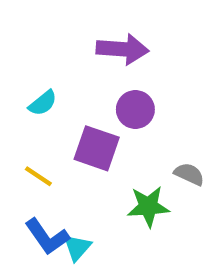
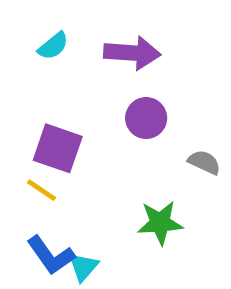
cyan semicircle: (43, 103) -> (53, 46), moved
purple square: (97, 148) -> (58, 148), moved
gray semicircle: (189, 174) -> (204, 162), moved

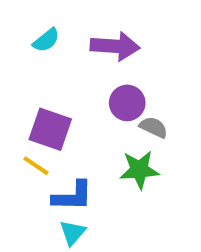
gray semicircle: (204, 162) -> (154, 127), moved
green star: (160, 223) -> (139, 170), moved
blue L-shape: (51, 255) -> (72, 196), moved, turned -54

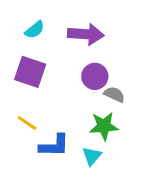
purple square: (50, 129) -> (30, 72), moved
cyan triangle: (72, 233) -> (92, 156), moved

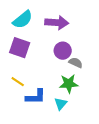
cyan semicircle: (35, 30) -> (23, 20), size x1.5

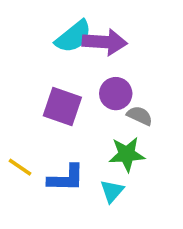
cyan semicircle: (23, 20) -> (73, 37), moved
purple square: (20, 48) -> (62, 106), moved
yellow line: (18, 82) -> (20, 167), moved

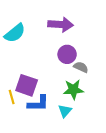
cyan semicircle: (73, 37) -> (15, 33), moved
purple square: (62, 106) -> (27, 85), moved
yellow line: (20, 167) -> (12, 97), turned 40

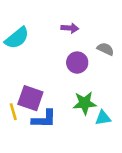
purple arrow: (61, 25) -> (70, 28), size x0.6
gray semicircle: (81, 67) -> (105, 49), moved
cyan triangle: (65, 111) -> (103, 118), moved, turned 40

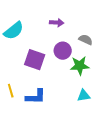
purple square: (30, 98) -> (35, 60), moved
green star: (85, 103) -> (80, 66), moved

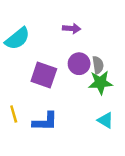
gray semicircle: (86, 40) -> (98, 65), moved, turned 56
cyan triangle: (84, 96) -> (105, 120), turned 40

